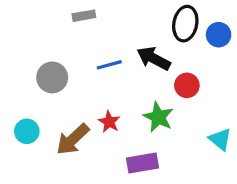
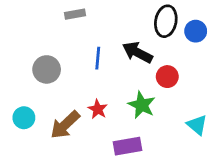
blue line: (109, 65) -> (98, 58), turned -70

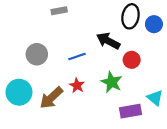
blue line: (98, 58) -> (77, 56), moved, turned 66
cyan circle: (24, 118) -> (19, 92), size x1.5
purple rectangle: (128, 146) -> (131, 111), moved

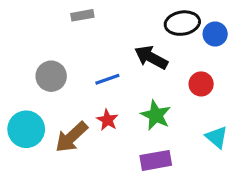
black ellipse: (131, 16) -> (182, 23), turned 70
red circle: (132, 60) -> (201, 84), moved
purple rectangle: (131, 111) -> (156, 160), moved

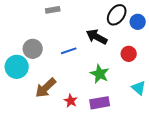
black ellipse: (182, 23) -> (117, 15), turned -45
red star: (107, 120) -> (71, 101), moved
cyan circle: (26, 129) -> (17, 67), moved

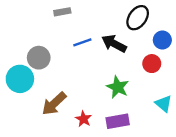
blue circle: (138, 22) -> (162, 40), moved
blue line: (69, 51) -> (82, 42), moved

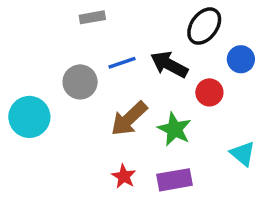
gray circle: (39, 58) -> (80, 82), moved
red circle: (152, 64) -> (209, 92), moved
brown arrow: (54, 104) -> (129, 119), moved

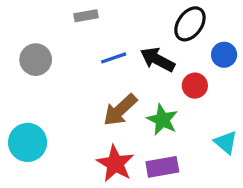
gray circle: (80, 82) -> (36, 60), moved
cyan circle: (29, 117) -> (28, 142), moved
red star: (124, 176) -> (115, 164), size x1.6

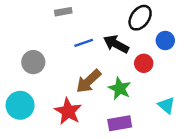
gray circle: (36, 60) -> (33, 62), moved
red star: (115, 164) -> (68, 111), moved

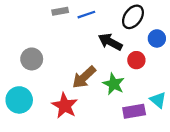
blue line: (84, 43) -> (86, 15), moved
purple rectangle: (120, 123) -> (134, 111), moved

